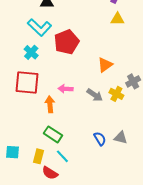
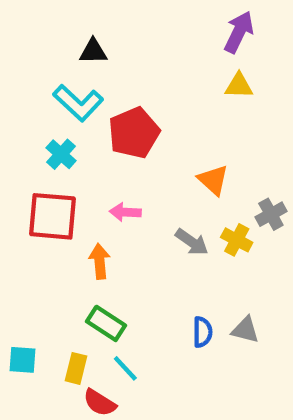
orange triangle: (105, 65) -> (213, 180), turned -42
pink arrow: (66, 89) -> (125, 212), moved
blue semicircle: (100, 139) -> (202, 332), turned 32

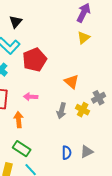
black triangle: (93, 51) -> (16, 22), turned -48
yellow triangle: (239, 86) -> (84, 38), turned -40
gray arrow: (192, 242) -> (62, 111), turned 70
gray triangle: (245, 330) -> (87, 152), turned -40

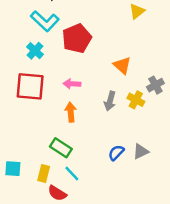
orange arrow: (19, 120) -> (71, 112), moved
blue semicircle: (67, 153) -> (116, 153), turned -136

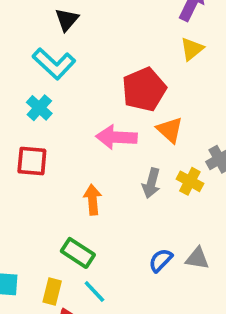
red pentagon: (77, 38) -> (144, 89), moved
pink arrow: (72, 84) -> (116, 137), moved, size x1.5
red square: (30, 86) -> (32, 161), size x0.7
gray triangle: (141, 151) -> (197, 258), turned 35

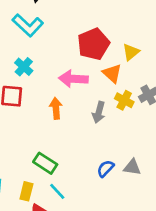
yellow triangle: (192, 49) -> (131, 52), moved
cyan cross: (39, 108) -> (24, 67), moved
yellow cross: (190, 181) -> (124, 100), moved
orange arrow: (93, 200) -> (56, 108), moved

